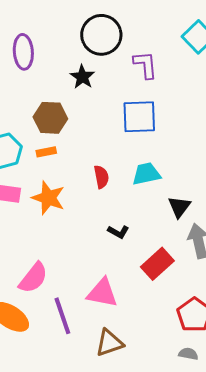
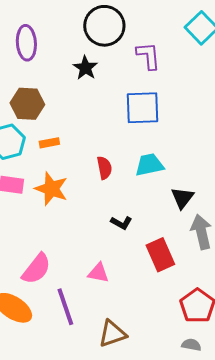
brown hexagon: (50, 118) -> (27, 104), moved
red rectangle: (157, 264) -> (160, 255), turned -72
pink triangle: (102, 293) -> (98, 273), moved, size x0.7

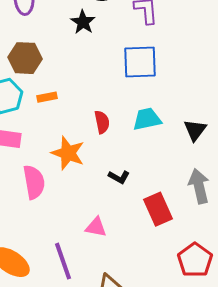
orange star: (51, 189) -> (68, 153), moved
black triangle: (182, 198) -> (195, 130), moved
pink semicircle: (36, 269) -> (34, 182), moved, turned -48

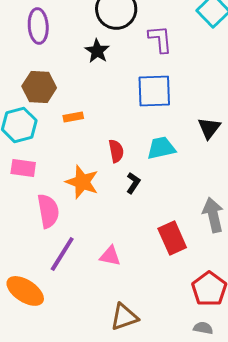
orange rectangle: (47, 97) -> (73, 117), moved
black triangle: (195, 130) -> (209, 128), moved
black L-shape: (119, 177) -> (133, 183), moved, turned -85
purple line: (63, 261) -> (62, 254), moved, turned 51

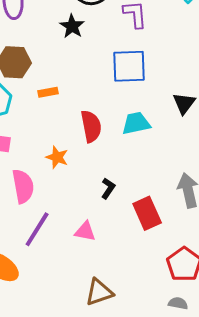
red semicircle: (116, 151) -> (91, 126), size x1.4
orange star: (82, 182) -> (57, 157), size x0.7
black L-shape: (133, 183) -> (108, 188), moved

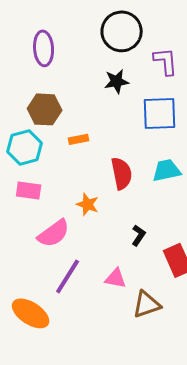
black star: (72, 26) -> (117, 81), moved, turned 30
pink semicircle: (23, 186) -> (54, 233), turned 64
brown triangle: (99, 292) -> (147, 304), moved

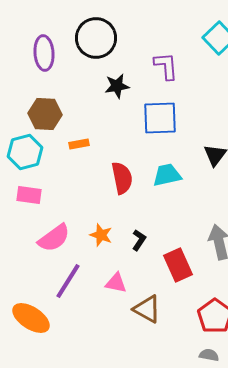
black circle: (122, 31) -> (96, 38), moved
orange star: (88, 204) -> (101, 235), moved
brown triangle: (147, 304) -> (147, 309), turned 48

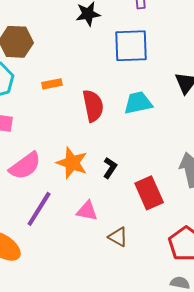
orange rectangle: (79, 144) -> (52, 84), moved
orange star: (101, 235) -> (72, 163), size x1.4
brown triangle: (147, 309) -> (118, 237), size x0.7

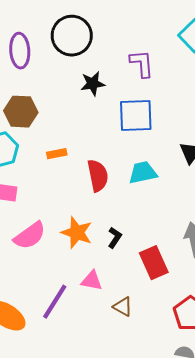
purple line: (39, 209) -> (55, 302), moved

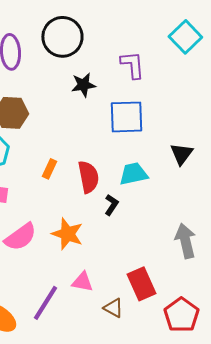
orange rectangle: (57, 154) -> (49, 169), moved, turned -54
black L-shape: (115, 238) -> (111, 205), moved
red rectangle: (154, 263) -> (141, 284), moved

